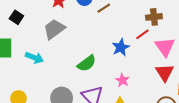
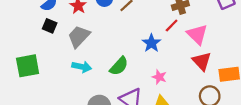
black square: (16, 17) -> (50, 26), moved
cyan arrow: (34, 58) -> (82, 67), moved

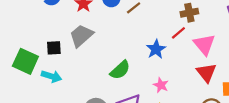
black square: (50, 26) -> (54, 48), moved, turned -32
green square: (28, 66) -> (25, 61), turned 30
cyan arrow: (82, 67) -> (51, 76), moved

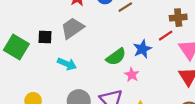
green semicircle: (120, 70) -> (116, 57), moved
cyan arrow: (51, 76) -> (67, 64), moved
pink star: (161, 85) -> (132, 75), moved

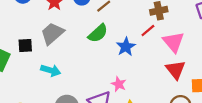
green semicircle: (116, 57) -> (98, 33), moved
pink star: (132, 75) -> (119, 84), moved

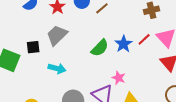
red line: (148, 31) -> (144, 39), moved
green semicircle: (98, 33) -> (100, 48), moved

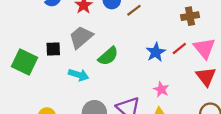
green semicircle: (100, 48) -> (108, 56), moved
pink star: (119, 78) -> (161, 89), moved

